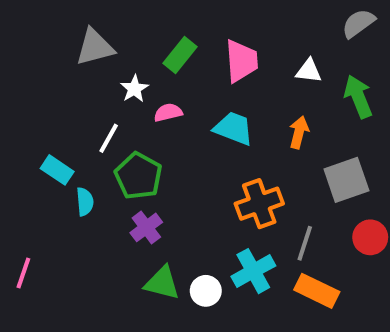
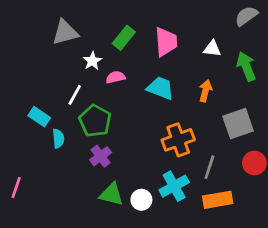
orange rectangle: (317, 291) -> (218, 200), turned -36

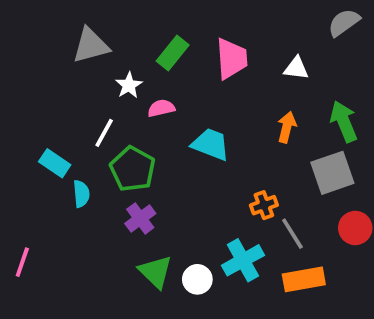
green arrow: (246, 66) -> (344, 121), moved
cyan trapezoid: (160, 88) -> (211, 144), moved
orange cross: (178, 140) -> (264, 205), moved, size x0.6
gray line: (209, 167) -> (292, 234), turned -50
green triangle: (111, 194) -> (155, 272), turned 30

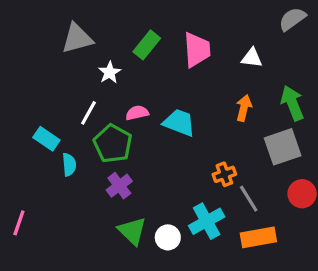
pink semicircle: (161, 108) -> (137, 113), moved

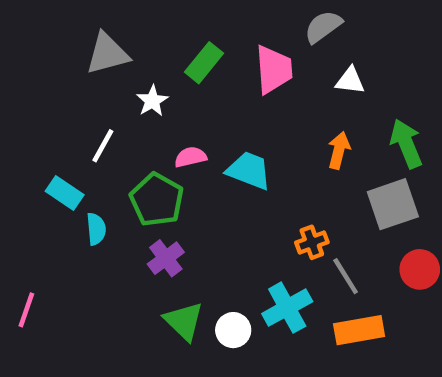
gray semicircle: (292, 19) -> (323, 27), moved
white line: (89, 113) -> (103, 146), moved

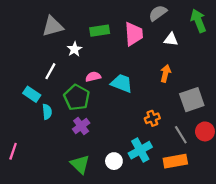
green rectangle: (204, 63) -> (100, 31), turned 42
green arrow: (406, 144) -> (198, 21), moved
gray line: (346, 276) -> (181, 135), moved
green triangle: (184, 321) -> (80, 164), moved

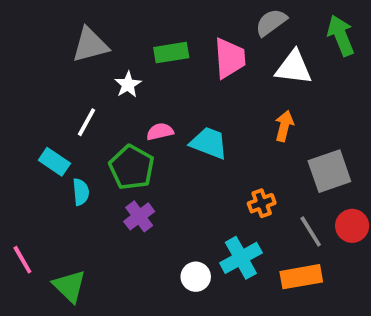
white triangle: (171, 39) -> (294, 68), size x1.5
pink line: (13, 151) -> (22, 260), turned -49
green triangle: (80, 164) -> (70, 286), moved

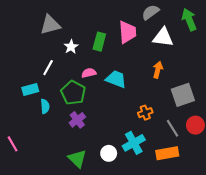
green rectangle: (171, 53) -> (99, 42), moved, turned -66
cyan rectangle: (54, 162) -> (30, 90), turned -49
green triangle: (70, 286) -> (77, 159), moved

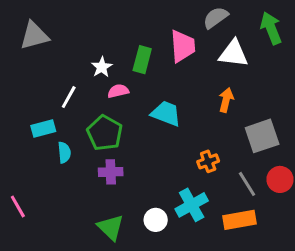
gray triangle: (50, 25) -> (34, 36), moved
pink semicircle: (89, 73) -> (118, 91), moved
purple cross: (77, 120) -> (111, 172), turned 35

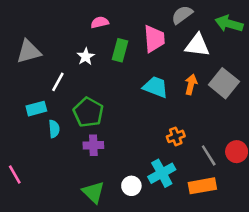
green arrow: (271, 28) -> (229, 24), turned -52
gray triangle: (34, 36) -> (29, 51), moved
pink semicircle: (118, 91) -> (100, 22), moved
cyan trapezoid: (166, 114) -> (155, 87), moved
gray square: (262, 136) -> (224, 83), moved, turned -32

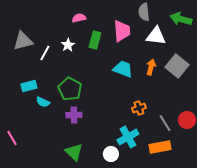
gray semicircle: (182, 15) -> (144, 12), turned -60
white line: (58, 82) -> (45, 53), moved
cyan semicircle: (54, 129) -> (43, 102), turned 120
white circle: (131, 186) -> (111, 154), moved

